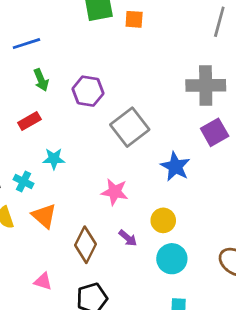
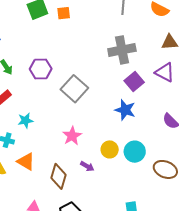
blue star: (175, 167) -> (125, 110), moved
pink star: (115, 192) -> (72, 136), turned -30
cyan circle: (172, 259) -> (135, 152), moved

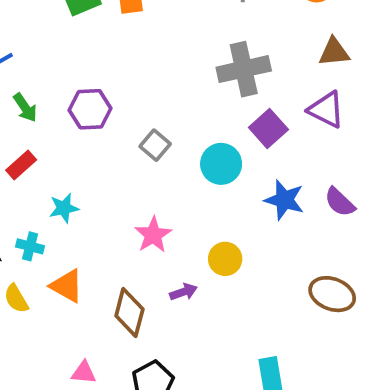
gray square: (74, 89) -> (155, 145), size x0.6
blue star: (125, 110) -> (284, 200), moved
cyan circle: (135, 152) -> (221, 164), moved
purple arrow: (87, 166) -> (183, 292), turned -48

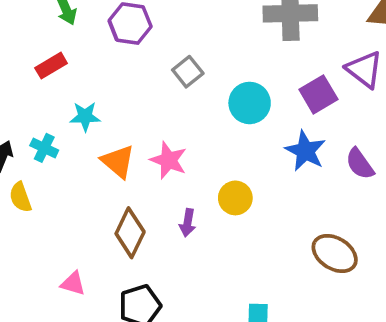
purple square: (268, 129) -> (318, 94), moved
pink star: (153, 235) -> (169, 160), turned -30
orange triangle: (67, 286) -> (118, 161), moved
purple arrow: (183, 292) -> (188, 223), turned 108

